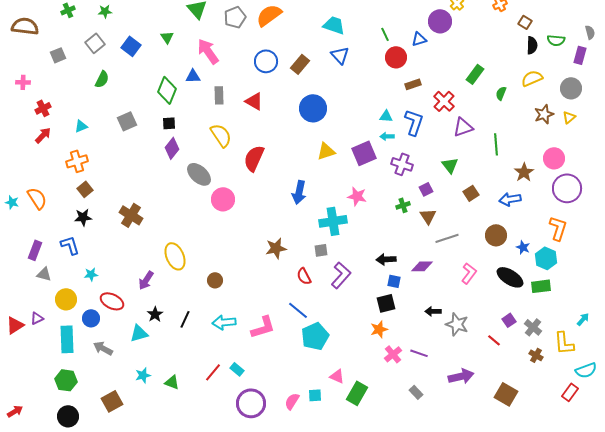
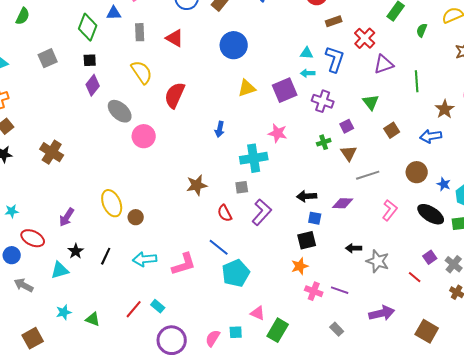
blue arrow: (299, 192) -> (220, 129), size x0.7
yellow ellipse: (175, 256) -> (112, 203), moved
pink cross: (393, 354) -> (314, 291), turned -30

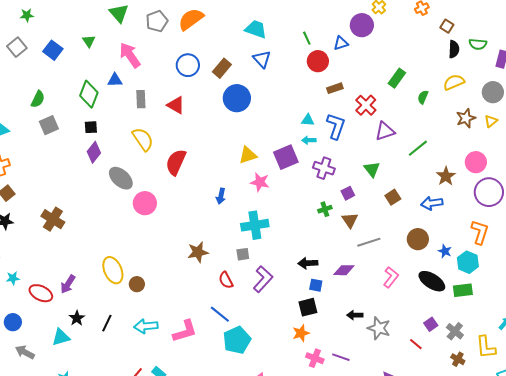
green semicircle: (23, 16) -> (38, 99), moved
blue circle: (234, 45) -> (237, 98), moved
green line: (417, 81) -> (418, 148), turned 55
pink star: (278, 133) -> (260, 182), moved
red ellipse: (33, 238) -> (41, 293), moved

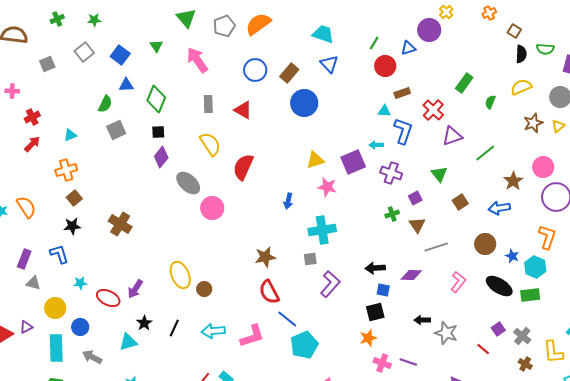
green line: (307, 38) -> (374, 43), turned 56
blue triangle: (115, 80) -> (126, 85), moved
cyan triangle: (308, 120) -> (384, 111), moved
red semicircle: (226, 280) -> (269, 292), moved, size x1.4

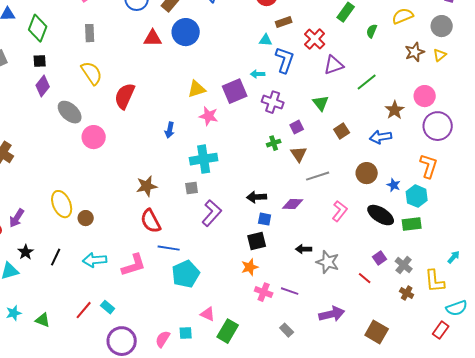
red triangle: (243, 110) -> (153, 38), moved, turned -30
blue line: (287, 319) -> (169, 248), turned -30

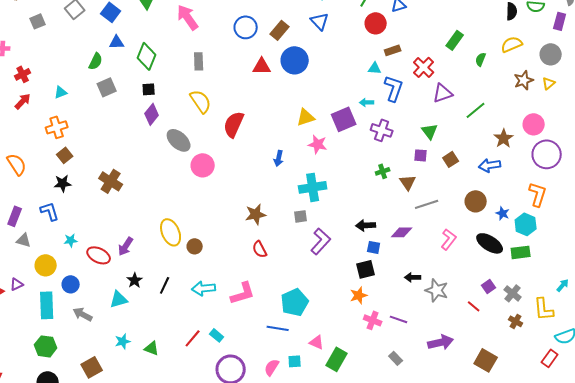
purple square: (297, 127) -> (421, 155), moved, turned 32
red semicircle: (151, 221) -> (260, 249), size x0.7
blue line: (169, 248) -> (278, 328), moved

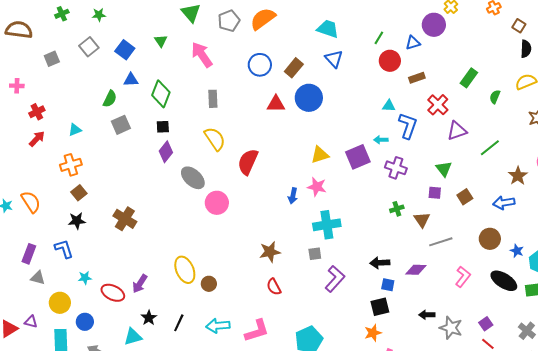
brown rectangle: (393, 50) -> (417, 78), moved
pink star: (318, 144) -> (317, 187), moved
purple triangle: (17, 284) -> (31, 322), turned 40
purple square: (489, 286) -> (486, 324), moved

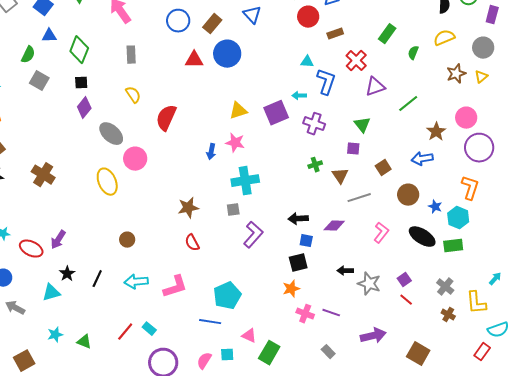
gray square: (121, 125) -> (39, 81), turned -36
yellow semicircle: (215, 139) -> (133, 95), size x0.7
brown square: (465, 197) -> (383, 168), moved
yellow ellipse: (185, 270) -> (107, 182), moved

